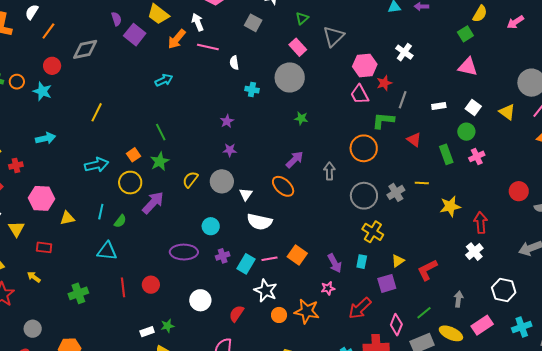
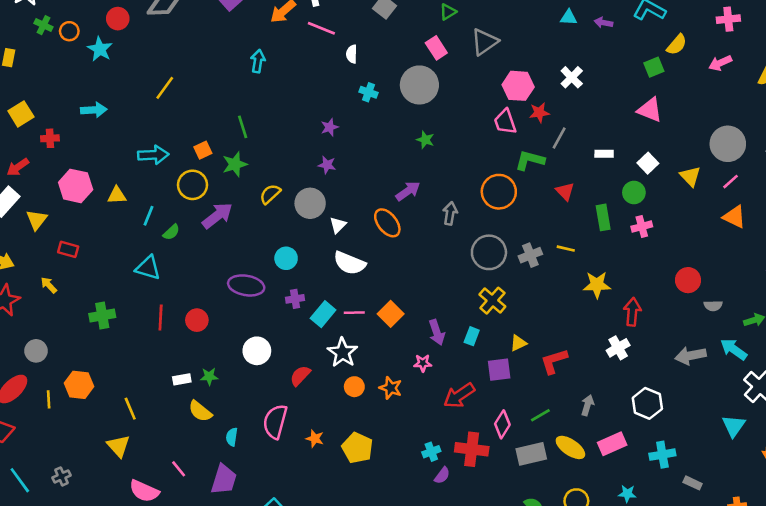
cyan arrow: (164, 80) -> (258, 61), turned -66
yellow triangle: (67, 218) -> (117, 195), moved
orange star: (307, 311) -> (391, 388), size x0.7

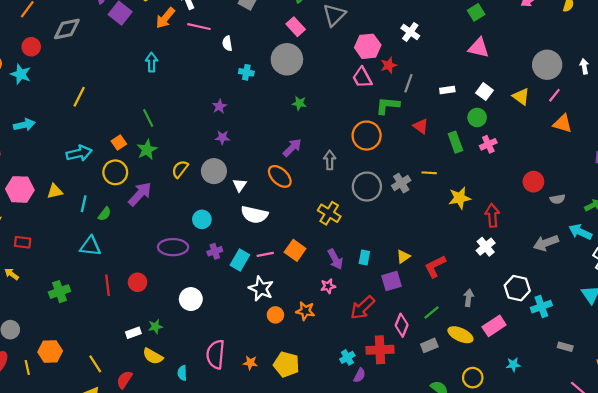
yellow cross: (492, 301) -> (329, 213), moved
red semicircle: (300, 376) -> (124, 380), moved
gray rectangle: (531, 454) -> (429, 345), size x0.7
cyan cross: (662, 455) -> (541, 307), moved

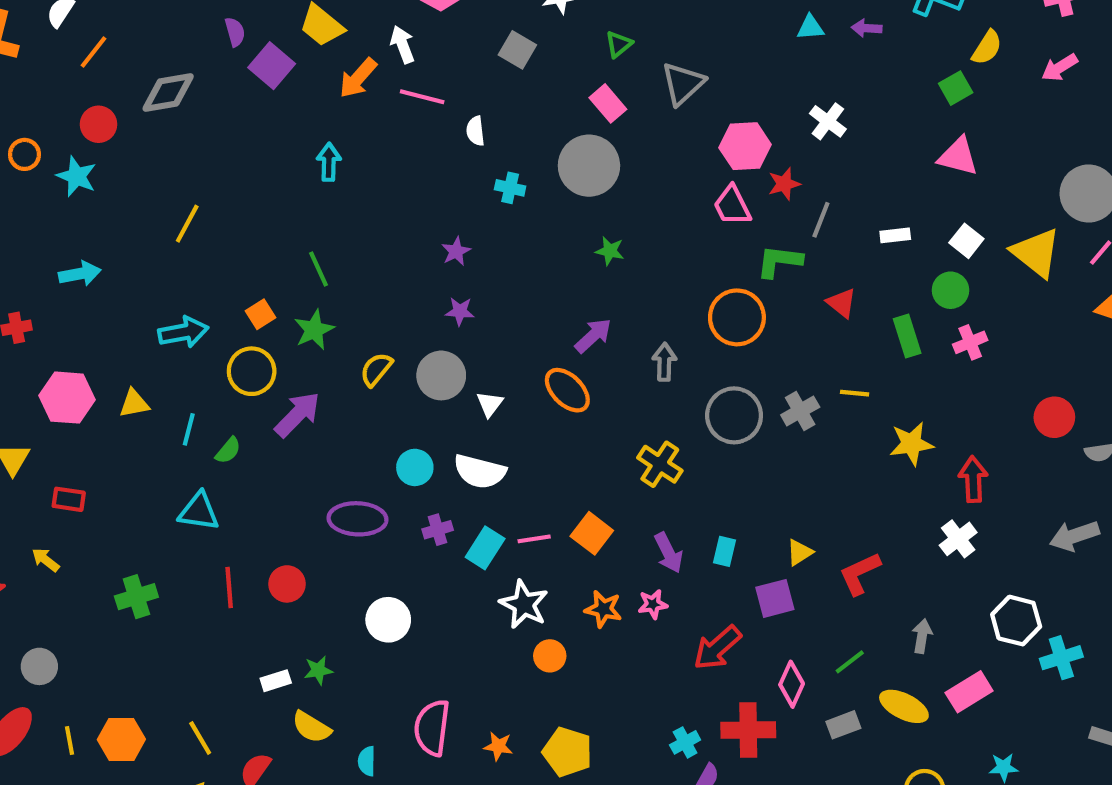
yellow triangle: (521, 96) -> (1036, 253), size x1.5
white semicircle: (254, 215) -> (480, 471), moved
orange star: (305, 311) -> (603, 609), moved
orange hexagon: (50, 351) -> (121, 739), moved

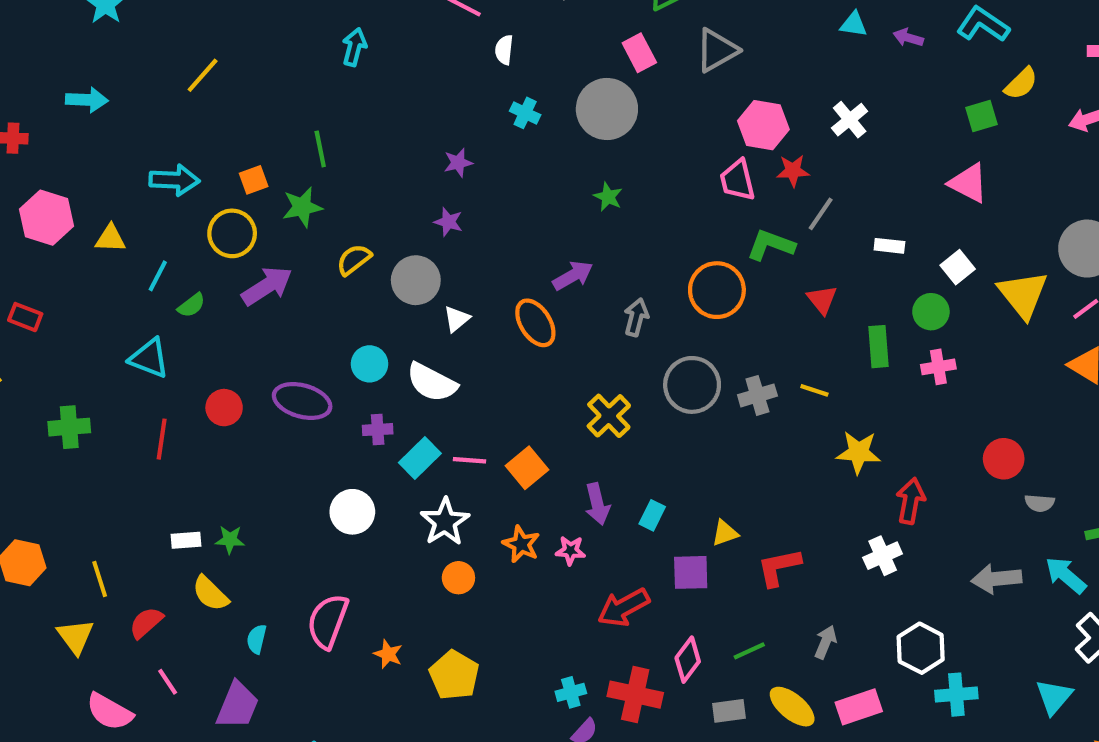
red circle: (287, 584) -> (224, 408), moved
white circle: (388, 620) -> (352, 512), moved

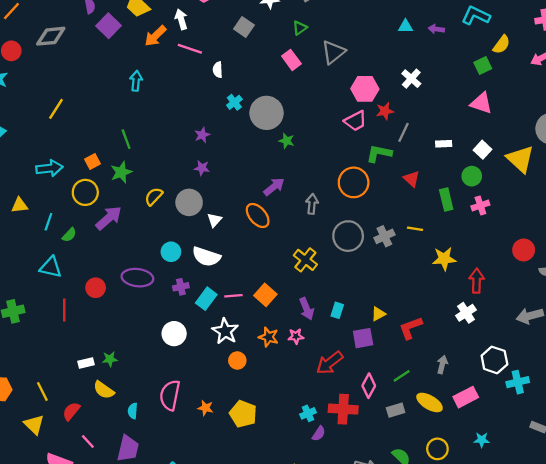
gray circle: (607, 109) -> (267, 113), moved
cyan cross: (525, 113) -> (234, 102), turned 35
pink trapezoid: (737, 180) -> (355, 121), turned -95

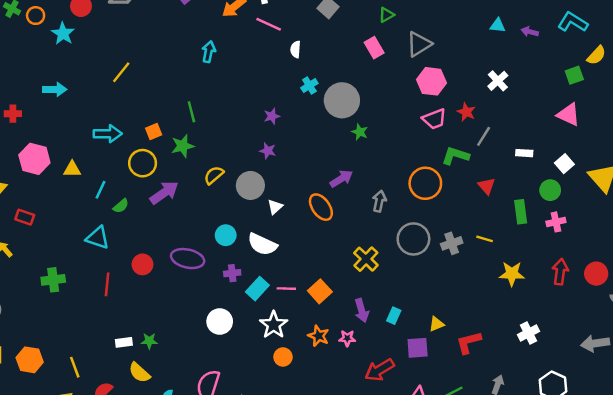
pink hexagon: (365, 89) -> (432, 81), moved
red star: (385, 111) -> (466, 112), turned 30
red arrow: (477, 281) -> (560, 272), moved

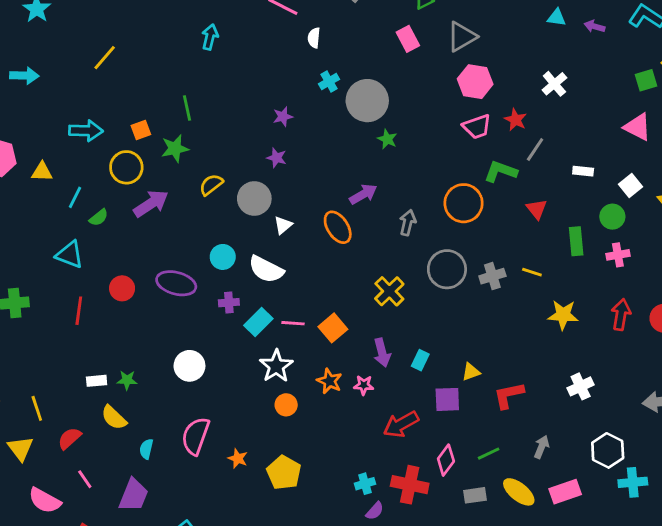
white circle: (220, 322) -> (189, 366), moved

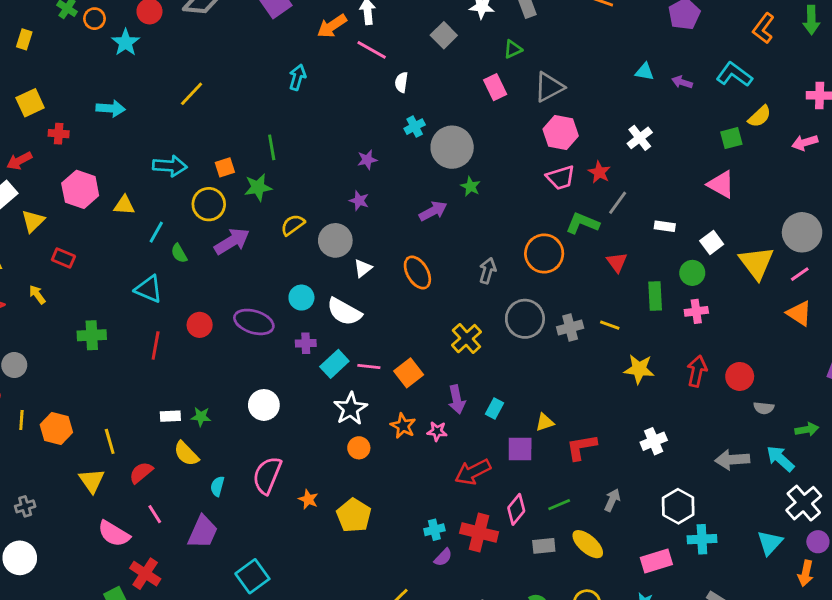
purple arrow: (363, 194) -> (433, 211), moved
green semicircle: (99, 218) -> (179, 253), turned 96
pink rectangle: (565, 492) -> (656, 561), moved

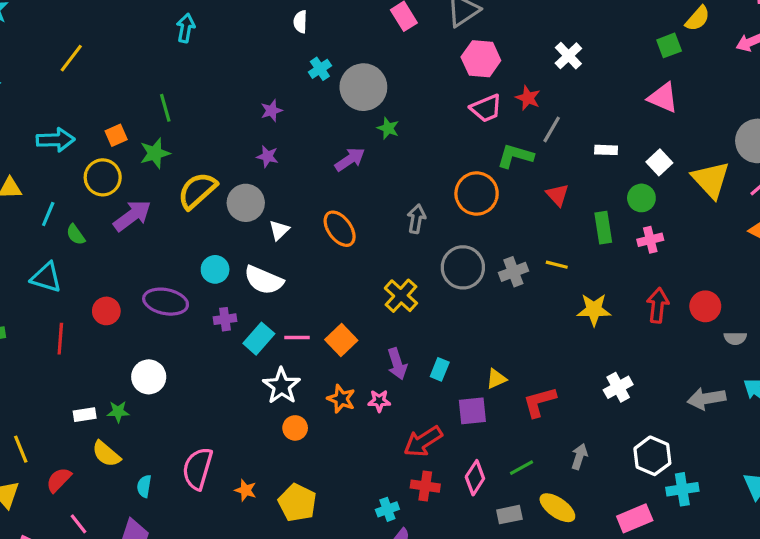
yellow semicircle: (293, 225) -> (197, 191), size x1.5
white circle: (264, 405) -> (149, 377), moved
red cross: (479, 533) -> (425, 486), moved, size x0.7

